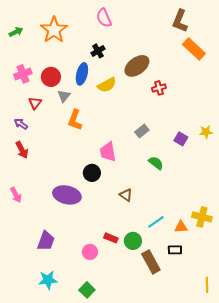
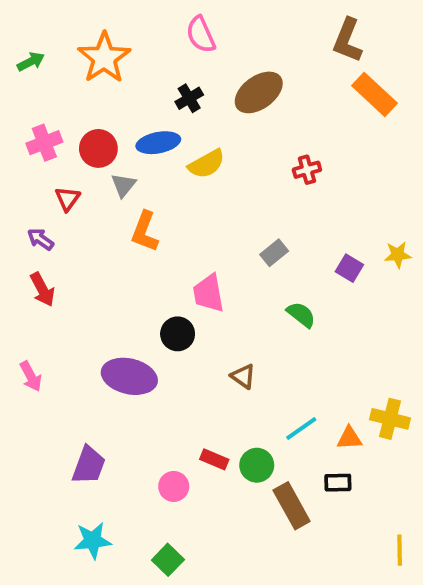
brown ellipse: (137, 66) -> (259, 92), moved
blue ellipse: (82, 74) -> (158, 143), turned 65

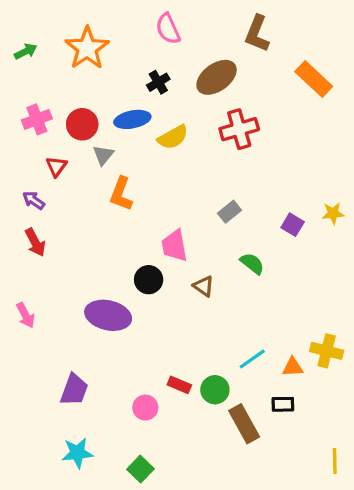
brown L-shape: (348, 40) -> (257, 34), moved
red cross: (307, 170) -> (239, 129), moved, size x1.6
brown triangle: (243, 376) -> (204, 286), moved

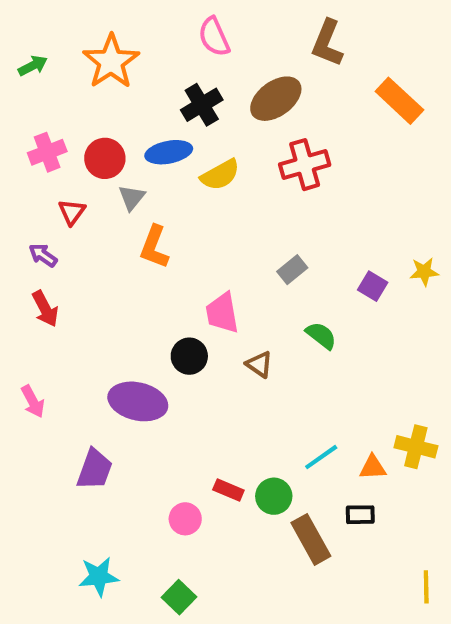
black cross: (158, 82) -> (202, 105), size x1.4
purple trapezoid: (74, 390) -> (95, 469), moved

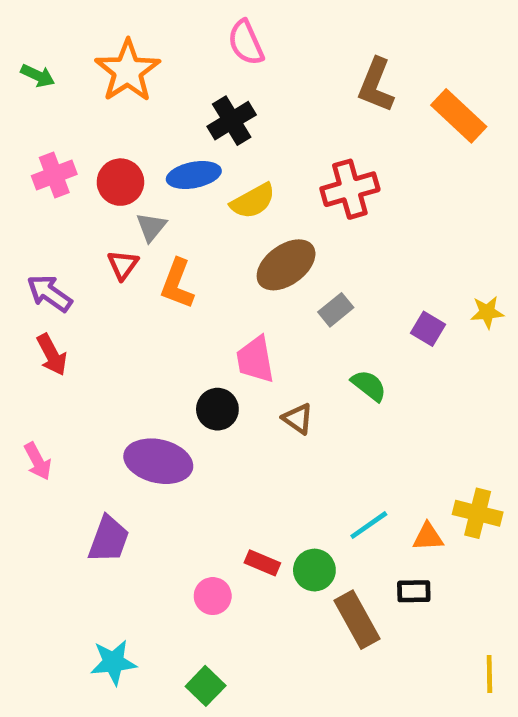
brown L-shape: (327, 43) -> (376, 85), moved
green arrow: (33, 66) -> (38, 76), turned 52
brown ellipse: (276, 99) -> (286, 265), moved
red triangle: (72, 212) -> (123, 265), moved
purple arrow: (43, 255) -> (49, 293), size x1.4

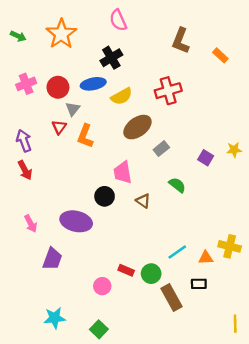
orange rectangle: (459, 116) -> (220, 55), size x0.6
purple arrow: (49, 293) -> (24, 141), turned 35
pink arrow: (38, 461) -> (31, 224), moved

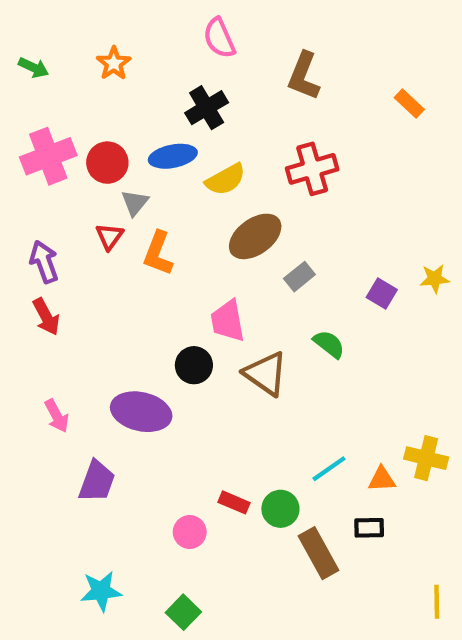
orange star: (61, 34) -> (114, 63), size x0.6
brown L-shape: (181, 41) -> (304, 76), moved
pink cross: (26, 84) -> (48, 156), size x1.4
brown triangle: (143, 201) -> (266, 374), size x1.6

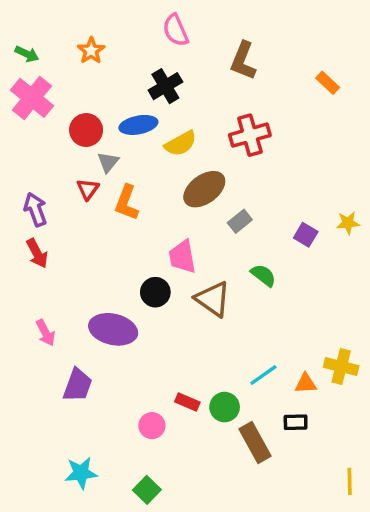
pink cross: (48, 156) -> (32, 98), moved, turned -30

